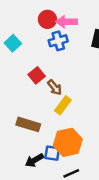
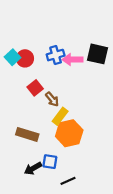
red circle: (47, 19) -> (25, 58), moved
pink arrow: (67, 22) -> (73, 60), moved
orange hexagon: (68, 142) -> (69, 133), moved

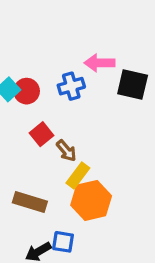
pink arrow: (73, 60) -> (99, 63), moved

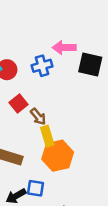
yellow rectangle: (78, 176) -> (47, 136), turned -54

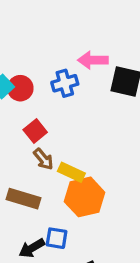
brown arrow: (38, 117) -> (43, 159), moved
yellow rectangle: (47, 136) -> (71, 172), turned -48

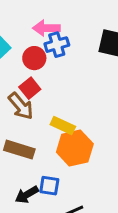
pink arrow: (93, 60) -> (46, 28), moved
red circle: (20, 88) -> (34, 58), moved
brown arrow: (43, 159) -> (21, 106), moved, size x1.4

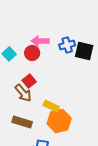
blue cross: (57, 45) -> (67, 45), moved
red circle: (34, 58) -> (32, 53), moved

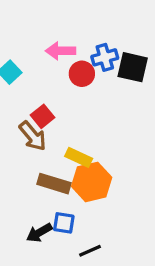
red circle: (32, 53) -> (82, 74), moved
brown rectangle: (22, 122) -> (54, 184), moved

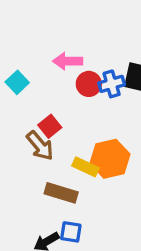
blue cross: (105, 57) -> (112, 84), moved
orange hexagon: (92, 182) -> (110, 159), moved

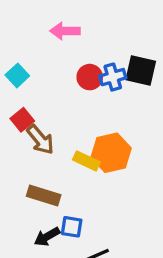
pink arrow: (68, 61) -> (65, 31), moved
red square: (50, 126) -> (22, 120), moved
brown rectangle: (61, 193) -> (44, 196), moved

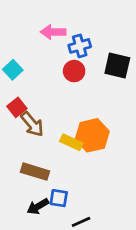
blue cross: (113, 77) -> (80, 46), moved

